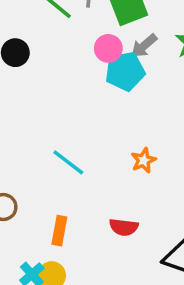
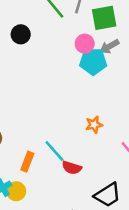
cyan line: (68, 162) -> (54, 151), moved

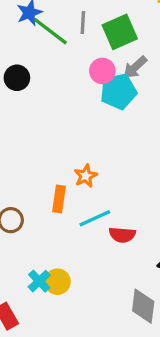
orange star: (94, 125) -> (86, 176), moved
cyan line: (54, 151) -> (95, 218), turned -60
orange rectangle: (27, 162) -> (59, 199), moved

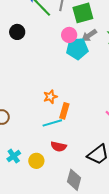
orange rectangle: (59, 199) -> (64, 111), moved
red semicircle: (122, 235) -> (59, 146), moved
yellow circle: (57, 282) -> (36, 161), moved

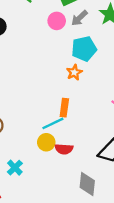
cyan pentagon: (77, 49) -> (84, 49), moved
orange star: (50, 97) -> (74, 72), moved
yellow circle: (36, 161) -> (46, 142), moved

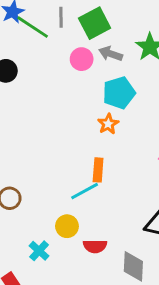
gray arrow: (79, 18) -> (111, 54), turned 66
yellow circle: (46, 142) -> (67, 226), moved
red semicircle: (64, 149) -> (95, 246), moved

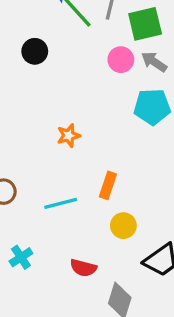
orange star: (108, 124) -> (69, 136), moved
cyan line: (85, 191) -> (61, 203), moved
yellow circle: (67, 226) -> (123, 226), moved

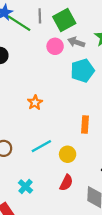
orange rectangle: (108, 185) -> (85, 125), moved
yellow circle: (123, 226) -> (68, 154), moved
red semicircle: (83, 268) -> (66, 183), turned -63

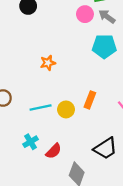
yellow circle: (68, 154) -> (66, 109), moved
cyan cross: (26, 186) -> (31, 142), moved

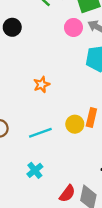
yellow circle: (66, 109) -> (75, 124), moved
red semicircle: (54, 151) -> (67, 194), moved

